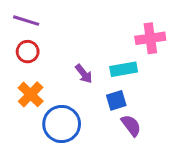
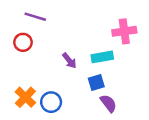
purple line: (26, 21) -> (35, 17), moved
orange cross: (31, 94) -> (25, 97), moved
blue circle: (62, 124) -> (51, 102), size x0.7

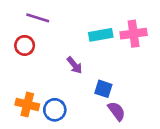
cyan rectangle: (102, 57) -> (101, 35), moved
blue square: (96, 83) -> (103, 89), turned 35
orange cross: (25, 97) -> (27, 105), turned -30

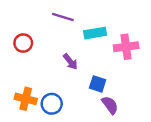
purple line: (38, 18) -> (63, 17), moved
pink cross: (134, 34) -> (126, 47), moved

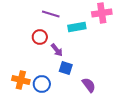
red circle: (23, 43) -> (40, 37), moved
pink cross: (126, 47) -> (102, 13), moved
blue square: (98, 84) -> (66, 68), moved

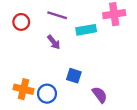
red circle: (40, 37) -> (21, 22), moved
purple arrow: (57, 50) -> (54, 42), moved

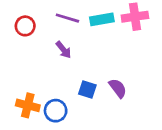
cyan rectangle: (86, 30) -> (102, 19), moved
purple semicircle: (100, 95) -> (118, 88), moved

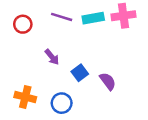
purple arrow: (64, 50) -> (52, 57), moved
blue square: (87, 89) -> (80, 73), moved, turned 35
blue circle: (56, 111) -> (62, 103), moved

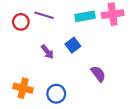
purple line: (62, 17) -> (44, 15), moved
blue square: (80, 73) -> (73, 45), moved

